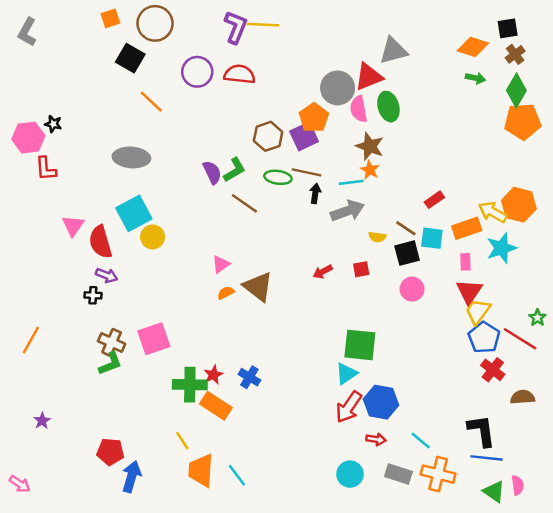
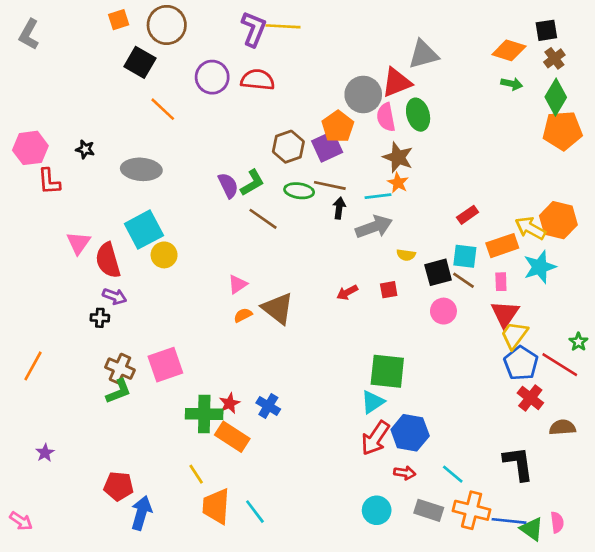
black star: (53, 124) -> (85, 149), moved
brown line: (406, 228) -> (464, 280), moved
blue line: (487, 458) -> (509, 521), moved

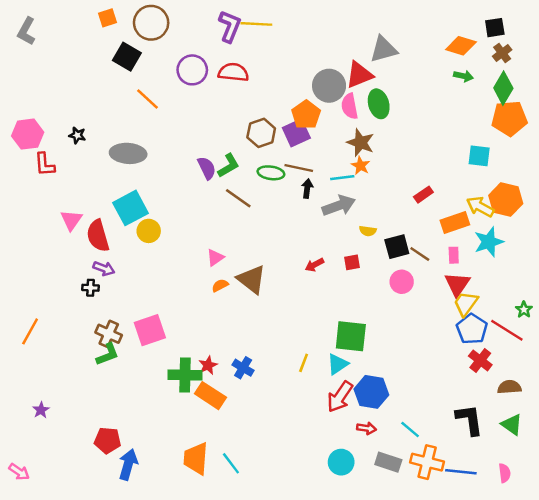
cyan square: (465, 256) -> (479, 156), moved
yellow line: (196, 474) -> (304, 363), moved, turned 54
green triangle: (532, 529) -> (512, 425), moved

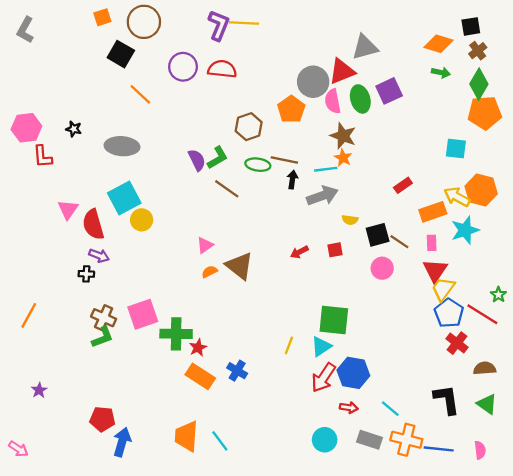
purple square: (296, 133) -> (389, 91), moved
blue cross: (243, 368) -> (237, 371), moved
green cross: (185, 375) -> (176, 334), moved

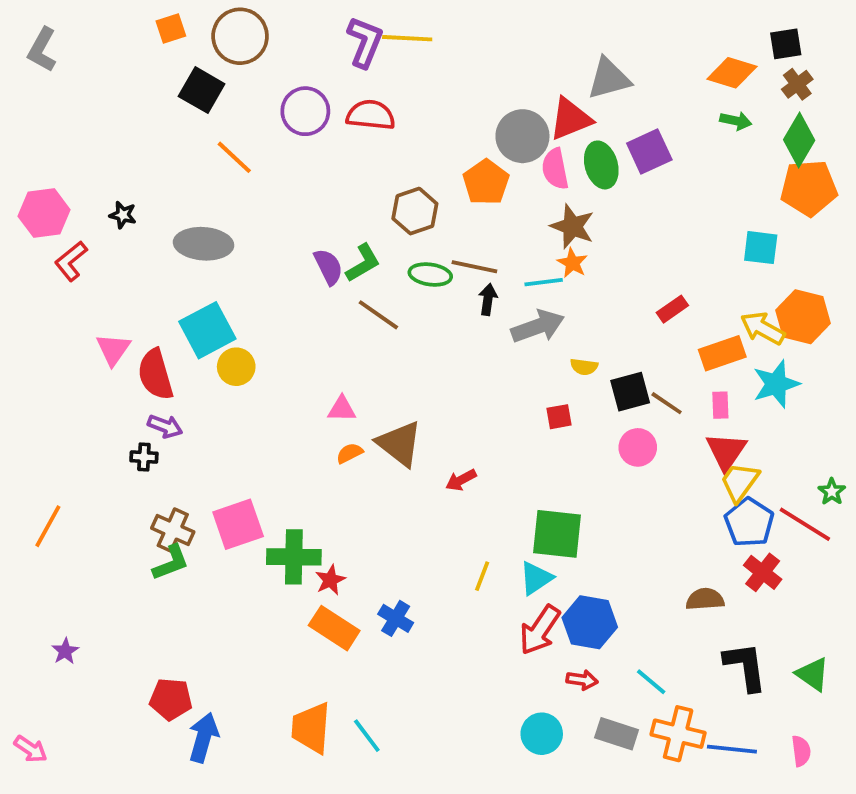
red L-shape: (43, 157) -> (71, 261), turned 55
pink triangle: (205, 245) -> (342, 409), turned 36
red arrow: (299, 252) -> (461, 480), moved
brown semicircle: (485, 368) -> (705, 599), moved

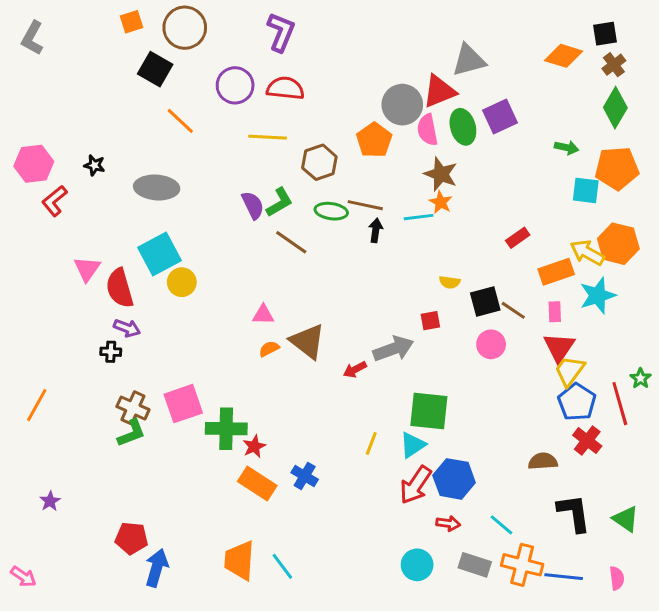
yellow line: (407, 38) -> (268, 137), moved
green arrow: (736, 121) -> (567, 148), moved
orange pentagon: (809, 188) -> (617, 168), moved
gray arrow: (538, 326) -> (393, 349), moved
red line: (805, 524) -> (620, 404), turned 42

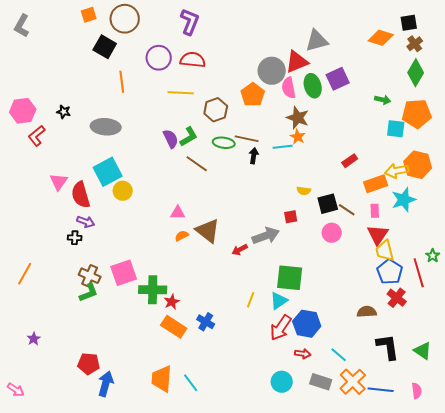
orange line: (180, 121) -> (122, 82), turned 40
yellow arrow: (587, 253) -> (397, 171), turned -40
yellow trapezoid: (569, 371) -> (385, 251), turned -50
orange cross: (522, 565) -> (353, 382), turned 32

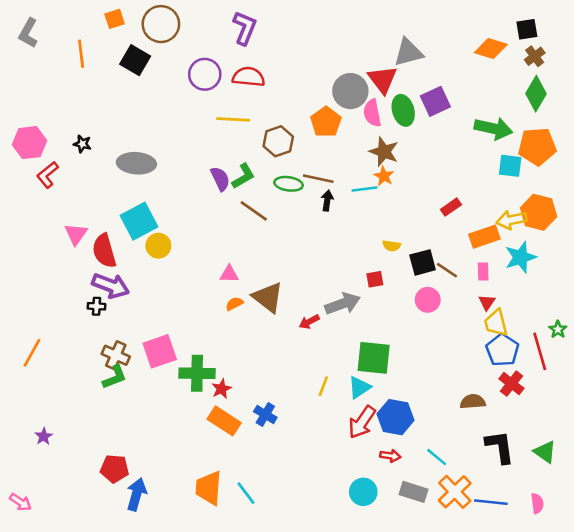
red triangle: (297, 62) -> (383, 79), turned -45
orange line: (122, 82) -> (81, 54), moved
green arrow: (383, 100) -> (493, 128), size x1.8
purple arrow: (86, 222) -> (111, 286), size x1.6
red triangle: (378, 235) -> (487, 302), size x0.6

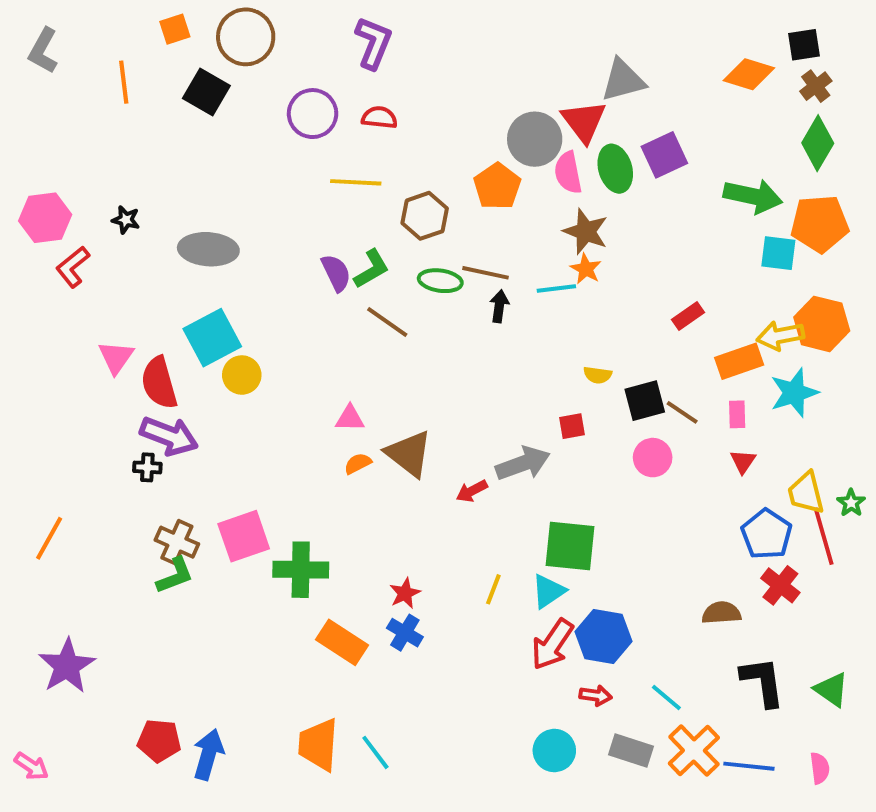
red semicircle: (249, 77) -> (379, 117), size x0.7
yellow trapezoid: (496, 323) -> (806, 493), moved
red star: (221, 389) -> (405, 593), moved
purple star: (44, 436) -> (67, 666), size x2.0
red pentagon: (115, 469) -> (159, 741), moved

